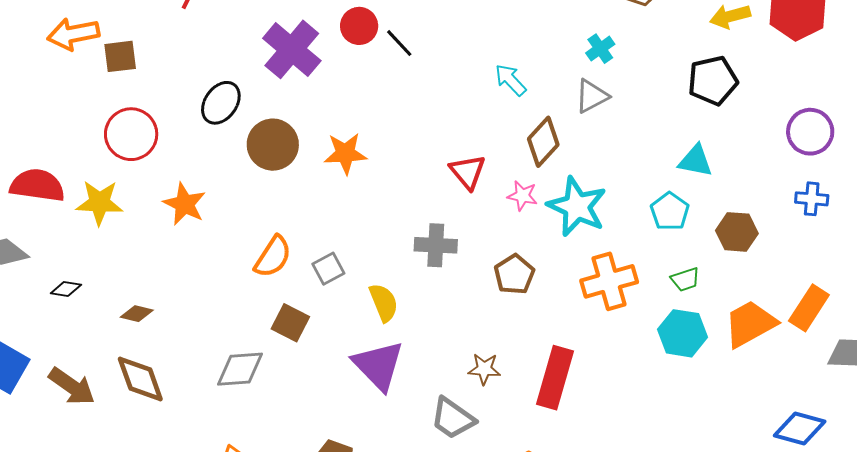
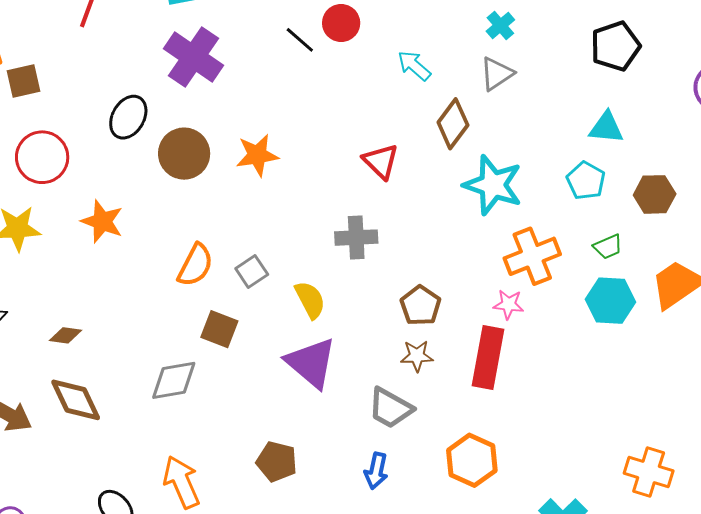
red circle: (359, 26) -> (341, 23), moved
pink star: (522, 196) -> (509, 304), moved
brown pentagon: (514, 274) -> (420, 306), moved

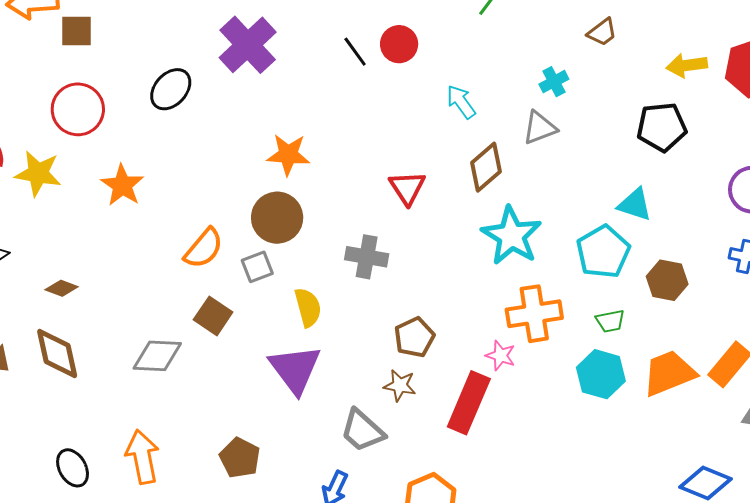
brown circle: (184, 154) -> (277, 218), moved
cyan pentagon: (586, 181) -> (603, 252), size x1.4

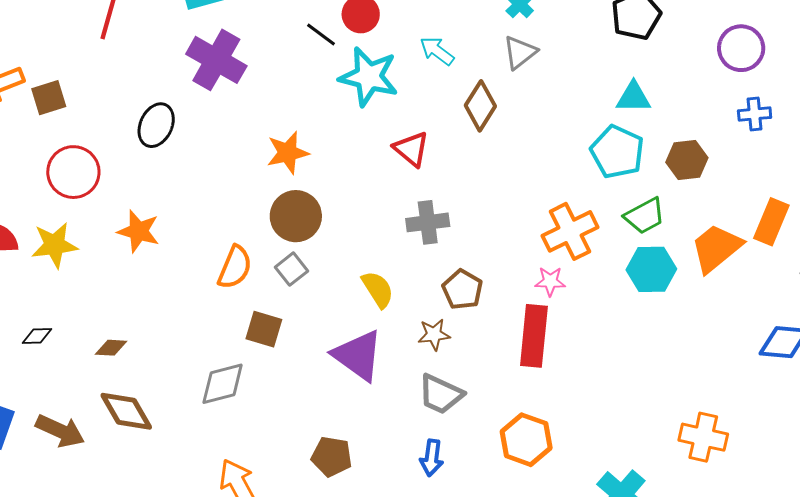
cyan star: (512, 236) -> (369, 77), moved
gray cross: (367, 257) -> (428, 222), moved
yellow semicircle: (308, 307) -> (378, 289), moved
green trapezoid: (610, 321) -> (645, 216), size x1.4
brown star: (400, 385) -> (434, 335), moved

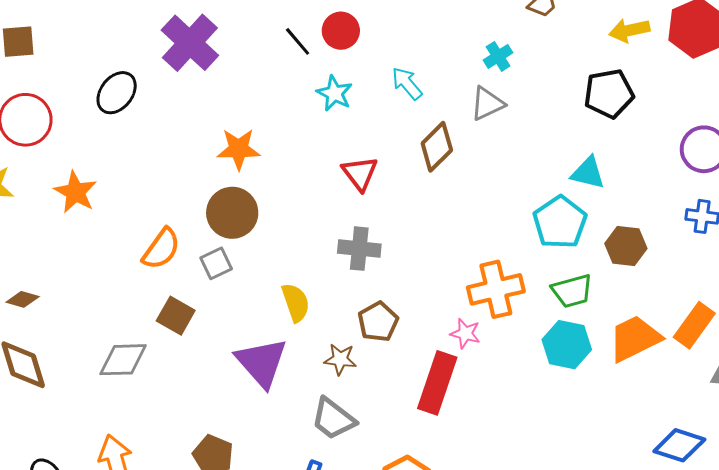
cyan star: (369, 77) -> (335, 93), size x0.6

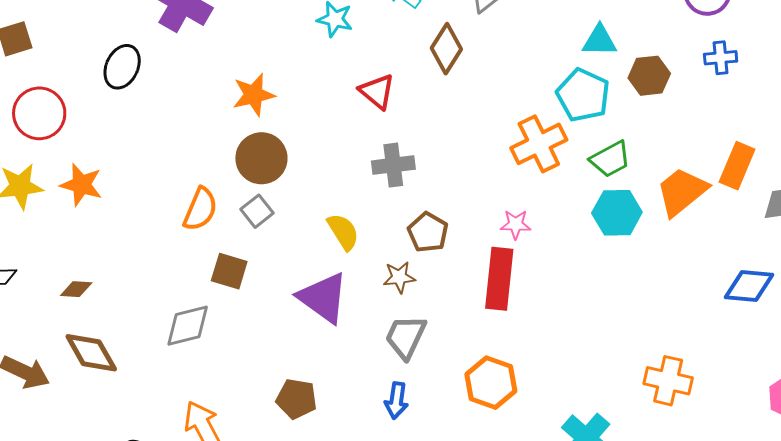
orange star: (75, 192) -> (81, 185), moved
brown hexagon: (626, 246) -> (649, 76), moved
orange cross: (496, 289) -> (539, 144), moved
gray trapezoid: (333, 419) -> (406, 337), turned 90

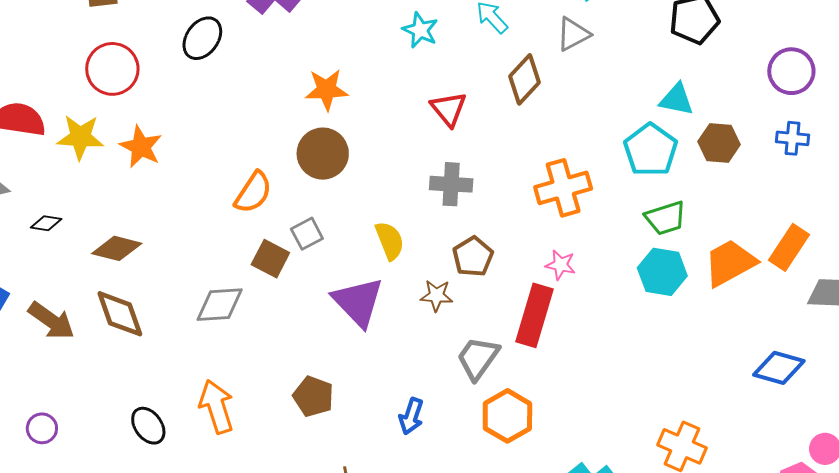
orange cross: (539, 144) -> (563, 188), moved
gray square: (257, 211) -> (307, 234), moved
brown diamond: (76, 289) -> (117, 248), size x1.5
gray trapezoid: (406, 337) -> (478, 358), moved

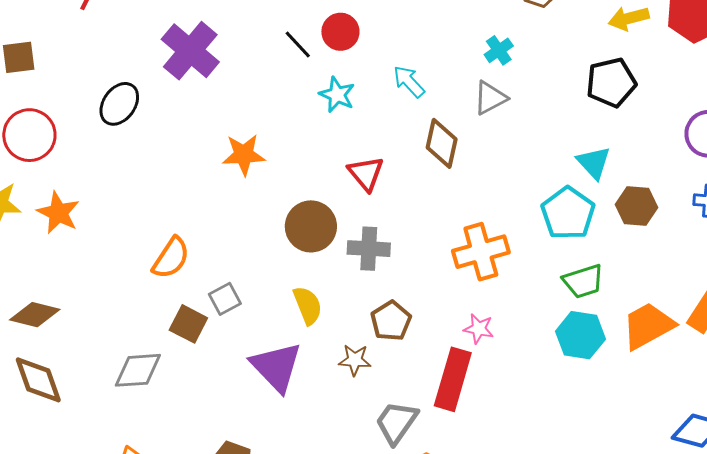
brown diamond: (524, 79) -> (442, 143), turned -30
cyan triangle: (677, 99) -> (594, 163), turned 36
brown circle: (323, 154) -> (311, 226), moved

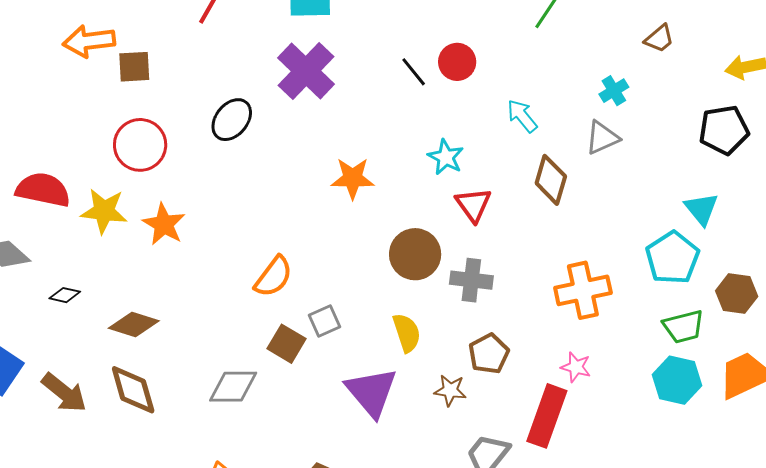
cyan star: (337, 95) -> (446, 157), moved
brown hexagon: (636, 206) -> (737, 294), moved

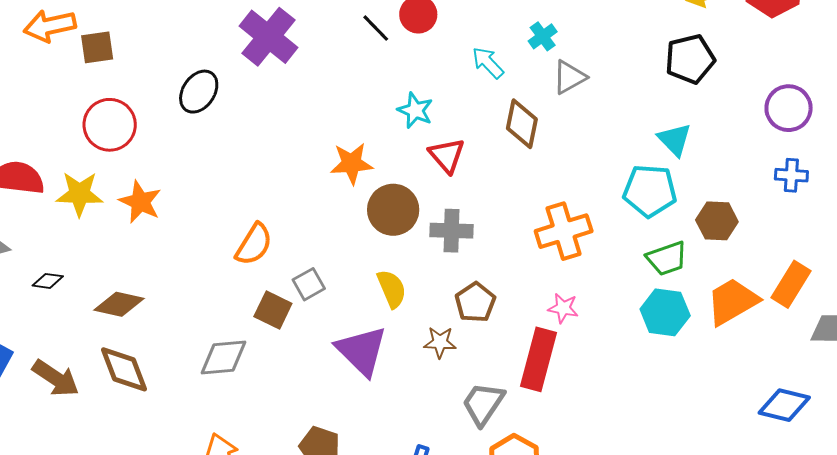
cyan cross: (614, 91) -> (543, 36), moved
orange star: (353, 178) -> (352, 163), moved
cyan pentagon: (672, 258) -> (650, 191), turned -30

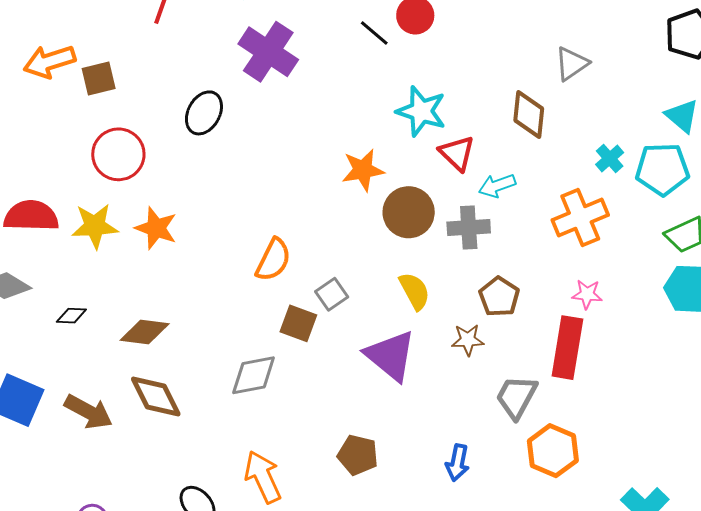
cyan cross: (543, 36) -> (610, 159), moved
cyan arrow: (488, 63) -> (497, 186), moved, turned -60
cyan star: (415, 110) -> (421, 111), size x1.4

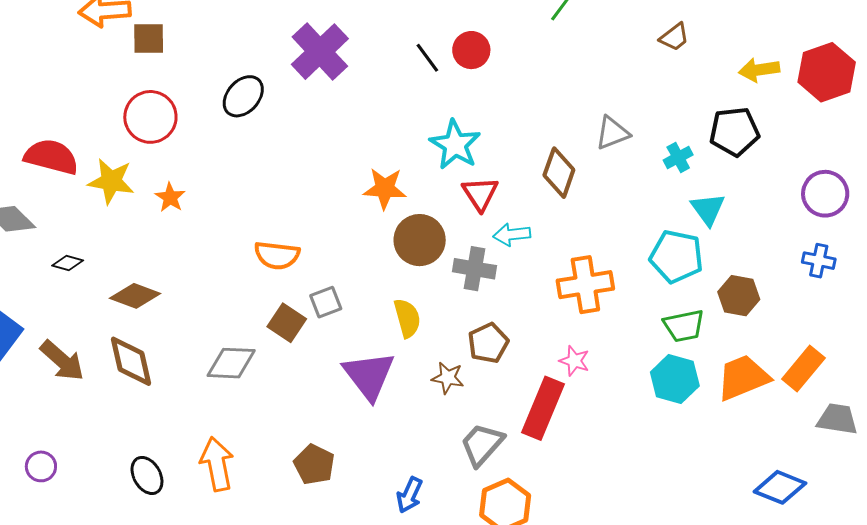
cyan cross: (610, 159) -> (678, 157), moved
orange star: (156, 228) -> (170, 197), size x0.7
orange semicircle: (273, 260) -> (277, 255), turned 57

